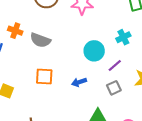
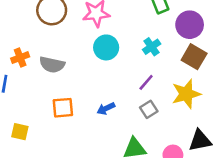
orange cross: (15, 31) -> (20, 58), turned -32
cyan circle: (94, 51) -> (106, 47), moved

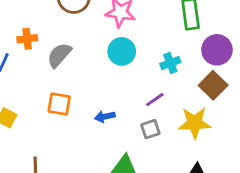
gray semicircle: (52, 65) -> (59, 55), turned 105

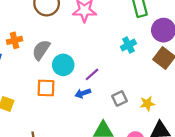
cyan circle: (122, 51) -> (63, 65), moved
purple line: (155, 100) -> (92, 74), moved
yellow star: (195, 123) -> (147, 104), moved, size x0.6

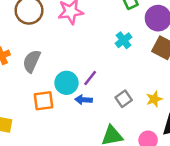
cyan circle: (63, 65) -> (66, 83), moved
blue arrow: (83, 93) -> (84, 100), turned 32

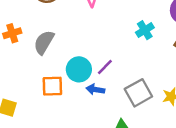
gray square: (124, 99) -> (138, 93), size x1.5

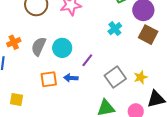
cyan circle: (79, 69) -> (62, 48), moved
blue arrow: (95, 89) -> (71, 78), moved

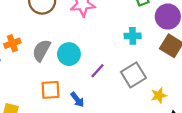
cyan cross: (115, 29) -> (133, 36), turned 32
gray square: (115, 77) -> (133, 75), moved
blue arrow: (71, 78) -> (77, 100), moved, turned -136

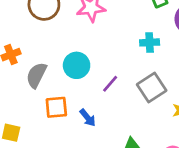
gray semicircle: (41, 50) -> (36, 75), moved

